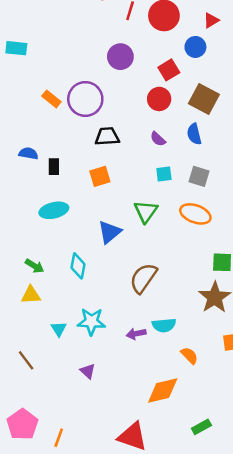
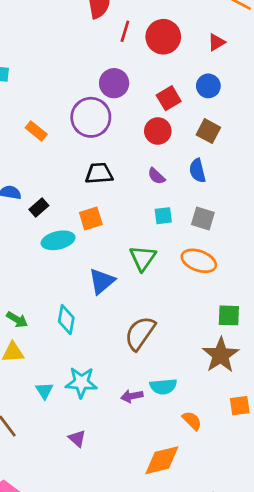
blue circle: (195, 47) -> (208, 86), moved
purple circle: (85, 99) -> (91, 117), moved
brown square: (204, 99) -> (208, 131), size x0.7
black rectangle: (54, 167) -> (39, 208), turned 49
cyan ellipse: (54, 210) -> (58, 240), moved

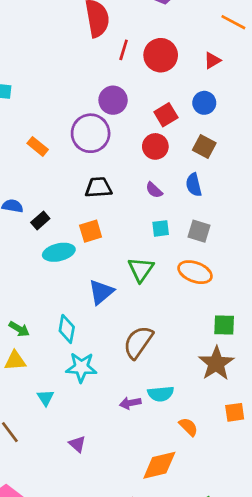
cyan star: (81, 382) -> (81, 367), moved

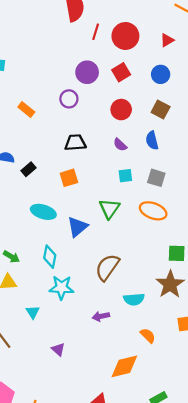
red square: (166, 115) -> (121, 72), moved
purple circle: (91, 133) -> (69, 99), size x0.6
cyan ellipse: (59, 252) -> (43, 212), moved, turned 30
cyan semicircle: (161, 394) -> (134, 299), moved

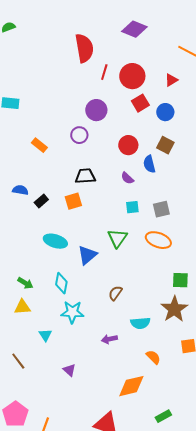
red square: (121, 72) -> (140, 103), moved
blue semicircle: (152, 140) -> (149, 164), moved
orange square: (69, 178) -> (73, 201), moved
gray square: (156, 178) -> (161, 209), turned -30
brown semicircle: (107, 267) -> (115, 293), size x0.6

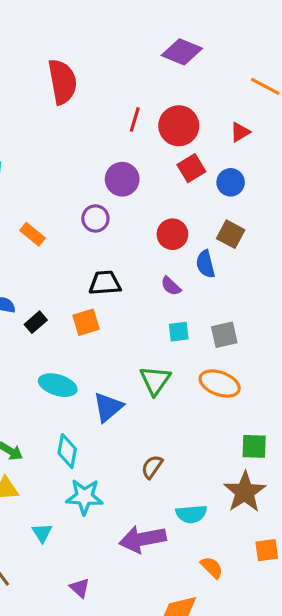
red semicircle: (84, 48) -> (62, 82), moved
purple arrow: (109, 339) -> (143, 539), size x1.8

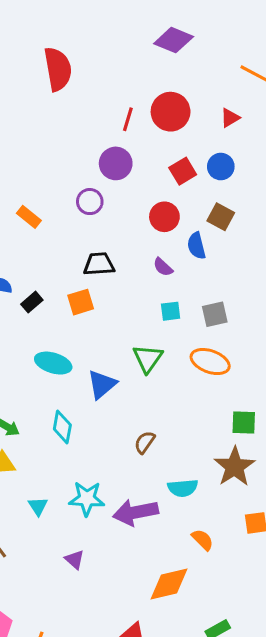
red line: (135, 119) -> (128, 119), moved
red square: (191, 168) -> (183, 171), moved
cyan star: (84, 497) -> (87, 499), moved

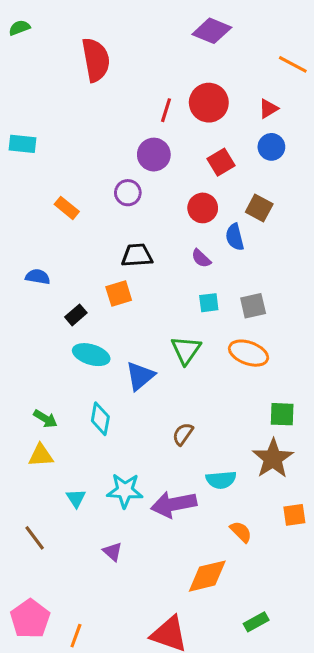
blue circle: (221, 167) -> (271, 147), moved
black rectangle: (32, 302) -> (76, 315), moved

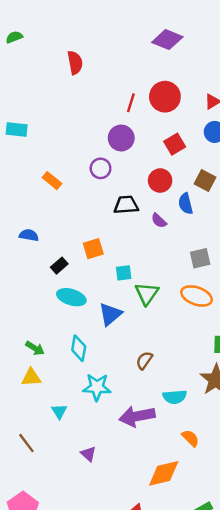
red semicircle: (96, 60) -> (75, 63), size x0.7
black trapezoid: (137, 255) -> (126, 205), moved
cyan square: (209, 303) -> (124, 273), moved
cyan star: (125, 491) -> (97, 387), moved

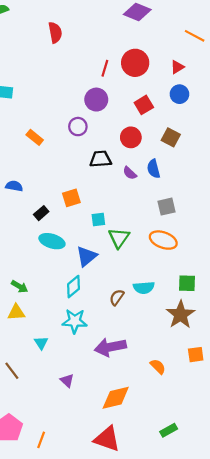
blue semicircle: (186, 204) -> (154, 169), moved
cyan diamond: (79, 348) -> (74, 287), moved, turned 40
cyan semicircle: (175, 397) -> (144, 288), moved
orange diamond: (164, 473) -> (116, 398), moved

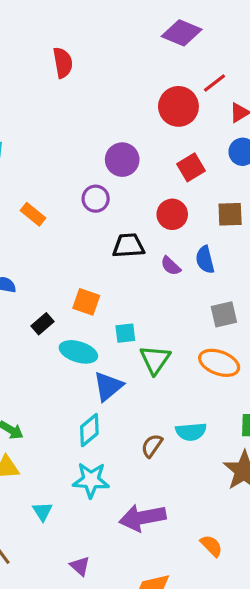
red line: (105, 68) -> (214, 83), moved, turned 35
brown square: (171, 137) -> (230, 214), turned -30
orange square: (71, 198) -> (86, 302), turned 36
cyan ellipse: (52, 241) -> (78, 352), moved

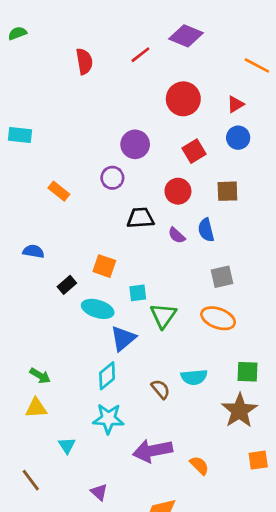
red line: (214, 83) -> (140, 55), moved
brown semicircle: (152, 446) -> (161, 389), turned 105
orange semicircle: (211, 546) -> (199, 465), moved

